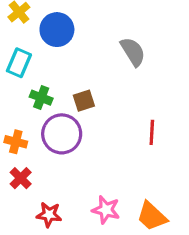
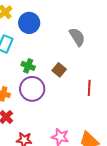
green cross: (41, 98) -> (28, 66), moved
brown square: (84, 101) -> (59, 70), moved, turned -32

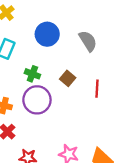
blue circle: (29, 23) -> (47, 34), moved
red line: (89, 88) -> (97, 89), moved

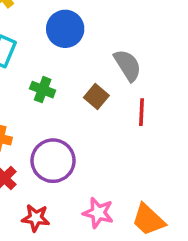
gray semicircle: (88, 41) -> (128, 65), moved
purple circle: (37, 100) -> (53, 161), moved

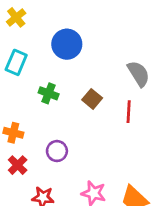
gray semicircle: (128, 65) -> (139, 74), moved
purple circle: (53, 161) -> (57, 151), size x0.6

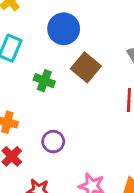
brown square: (92, 99) -> (86, 67), moved, size x1.4

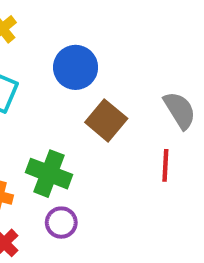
green cross: (44, 81) -> (49, 174), moved, size x1.5

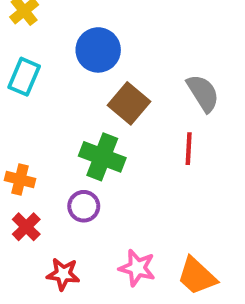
green cross: (49, 174) -> (102, 157), moved

